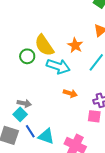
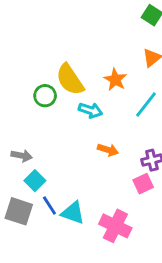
cyan arrow: (58, 66) -> (90, 110), size x0.7
gray arrow: (24, 103) -> (22, 156), moved
pink square: (94, 116) -> (143, 184), turned -32

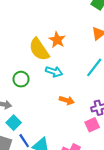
orange star: (115, 80) -> (57, 40), moved
green circle: (45, 96) -> (21, 79), moved

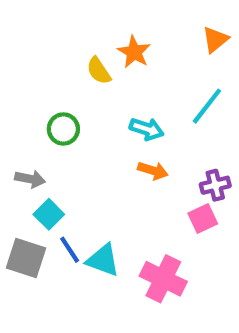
yellow semicircle: (39, 49) -> (99, 71), size x0.6
cyan arrow: (54, 72) -> (147, 129), moved

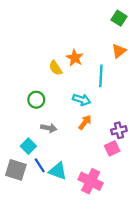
cyan line: (207, 106) -> (101, 76), moved, turned -35
orange arrow: (153, 171) -> (85, 122), turned -70
gray arrow: (30, 179) -> (49, 128), moved

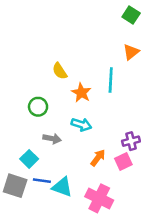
orange star: (75, 58) -> (81, 93), moved
cyan arrow: (82, 100) -> (81, 125), moved
orange arrow: (85, 122) -> (98, 158), moved
blue line: (40, 165) -> (42, 181), turned -49

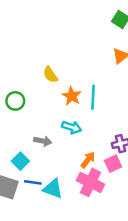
cyan line: (111, 80) -> (93, 97), moved
green circle: (38, 107) -> (15, 101), moved
pink cross: (99, 198) -> (90, 182), moved

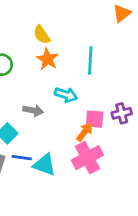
orange star: (72, 96) -> (47, 59), moved
pink square: (113, 164) -> (95, 119), moved, turned 30
pink cross: (90, 182) -> (87, 158), turned 36

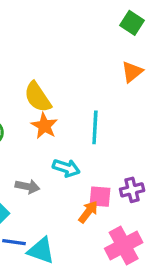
yellow semicircle: (42, 35) -> (38, 97), size x1.4
pink cross: (87, 158) -> (124, 246), moved

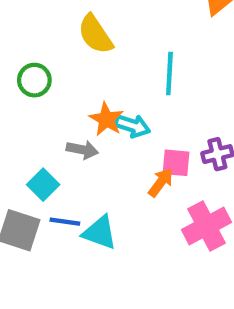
orange star: (44, 126) -> (106, 119), moved

